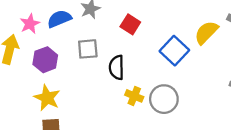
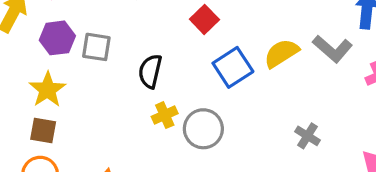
red square: (130, 24) -> (204, 19), moved
gray square: (88, 49) -> (96, 47), moved
yellow cross: (134, 96) -> (165, 115), turned 30

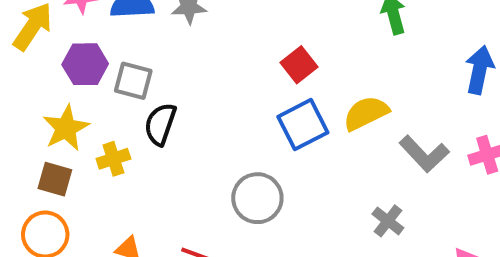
red square: (204, 19) -> (299, 65), moved
gray L-shape: (332, 49) -> (424, 154), moved
black semicircle: (150, 71) -> (160, 124), moved
yellow cross: (165, 115) -> (113, 159), moved

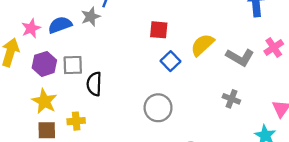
red square: (299, 65) -> (159, 30), turned -30
blue square: (303, 125) -> (170, 61), size x0.7
yellow cross: (113, 159) -> (76, 121), moved, turned 30

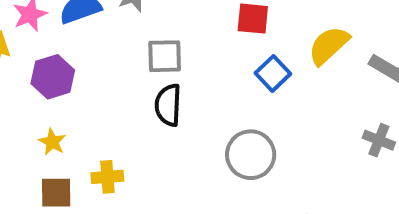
gray square: (73, 65) -> (165, 56), moved
black semicircle: (94, 84) -> (168, 105), moved
yellow star: (44, 101) -> (52, 142), size x0.6

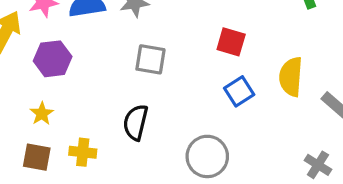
yellow semicircle: (329, 45) -> (291, 77), turned -54
black semicircle: (168, 105) -> (136, 122), moved

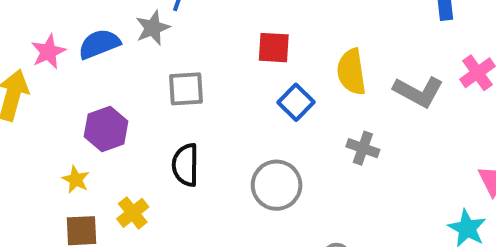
purple hexagon: (53, 59) -> (106, 129), moved
yellow cross: (83, 152) -> (133, 213), turned -32
gray cross: (318, 165) -> (363, 148), moved

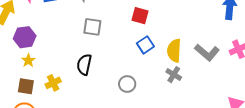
yellow semicircle: (351, 72) -> (174, 51), moved
purple hexagon: (106, 129) -> (25, 37), moved
gray circle: (277, 185) -> (127, 84), size x0.7

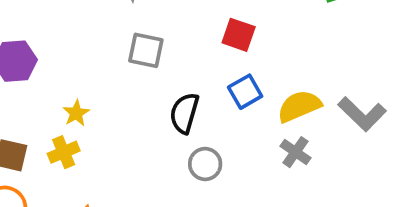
yellow semicircle: (174, 51) -> (299, 106), turned 60
yellow star: (28, 60) -> (76, 113), moved
black semicircle: (84, 65) -> (184, 113), moved

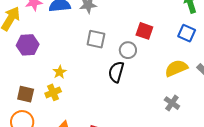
blue square: (245, 92) -> (187, 33), moved, turned -36
gray cross: (295, 152) -> (172, 103), moved
gray circle: (205, 164) -> (128, 50), moved

